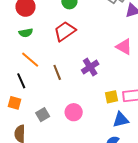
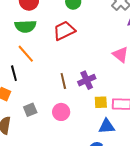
green semicircle: (26, 33) -> (25, 26), size x1.5
purple cross: (90, 67) -> (87, 80), moved
brown line: (57, 72) -> (63, 81), moved

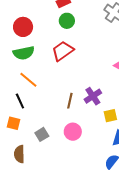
brown line: (63, 81) -> (70, 101), turned 35

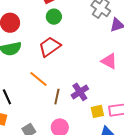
orange line: (28, 80) -> (39, 79), moved

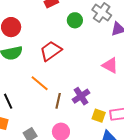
green circle: (54, 17) -> (75, 20), moved
yellow square: (97, 111) -> (99, 116), turned 32

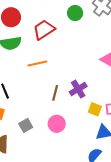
red trapezoid: (51, 51) -> (44, 30), moved
orange line: (40, 83) -> (37, 64), moved, turned -54

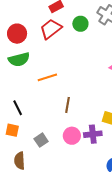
red trapezoid: (44, 30) -> (51, 29), moved
purple cross: (78, 89) -> (93, 134), moved, turned 30

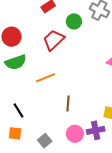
red trapezoid: (51, 29) -> (54, 40), moved

